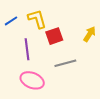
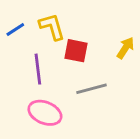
red square: (54, 36) -> (76, 51), turned 30

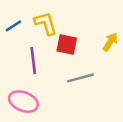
pink ellipse: (45, 113) -> (23, 102), moved

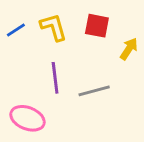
red square: (67, 44) -> (97, 26), moved
purple line: (33, 61) -> (55, 78), moved

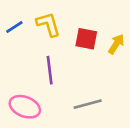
red square: (97, 26) -> (86, 39), moved
gray line: (94, 91) -> (88, 104), moved

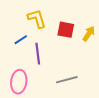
blue line: (14, 27) -> (21, 40), moved
pink ellipse: (25, 107) -> (19, 82), turned 75

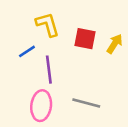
gray line: (67, 80) -> (86, 103), turned 30
pink ellipse: (19, 82) -> (41, 106), moved

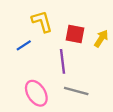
purple line: (49, 70) -> (62, 61), moved
pink ellipse: (41, 106) -> (36, 93), turned -40

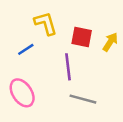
pink ellipse: (36, 93) -> (22, 93), moved

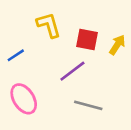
blue line: (26, 49) -> (16, 55), moved
purple line: (68, 67) -> (72, 71), turned 60

